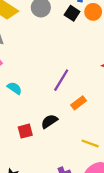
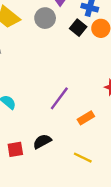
orange rectangle: (79, 103) -> (86, 118), moved
yellow line: (90, 143) -> (83, 158), moved

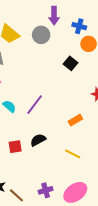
black square: (78, 28) -> (71, 63), moved
purple line: (59, 98) -> (35, 105), moved

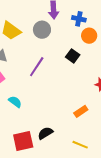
purple line: (35, 105) -> (37, 67), moved
red square: (15, 147) -> (23, 141), size x1.5

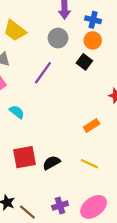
gray circle: (42, 30) -> (58, 38), moved
orange circle: (89, 36) -> (93, 40), moved
black semicircle: (45, 133) -> (51, 163), moved

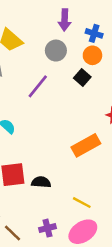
orange rectangle: (92, 126) -> (86, 145), size x1.6
black semicircle: (51, 163) -> (41, 182), turned 30
yellow line: (89, 164) -> (82, 203), moved

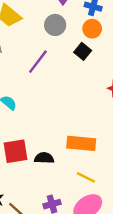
orange rectangle: (86, 145) -> (81, 143), moved, turned 36

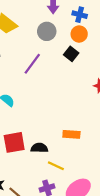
orange rectangle: (81, 143) -> (71, 134), size x0.7
yellow line: (86, 177) -> (56, 166), moved

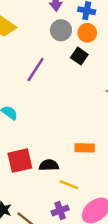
gray circle: (47, 31) -> (61, 30), moved

